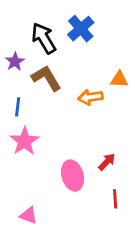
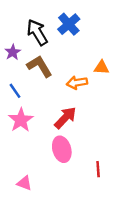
blue line: (18, 107) -> (15, 91), turned -42
red arrow: (107, 162) -> (65, 118), moved, size x1.5

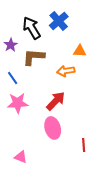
brown L-shape: (40, 66) -> (34, 57), turned -55
orange triangle: (102, 67) -> (80, 51), moved
pink star: (21, 120) -> (18, 103), turned 30

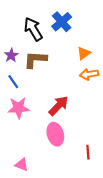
purple star: (11, 45) -> (11, 55), moved
orange triangle: (80, 51) -> (84, 53), turned -40
orange arrow: (66, 71) -> (89, 74), moved

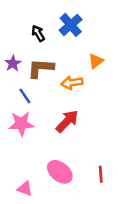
black arrow: (33, 29) -> (38, 33), size x0.6
orange arrow: (89, 74) -> (72, 83), moved
blue line: (13, 82) -> (25, 96), moved
pink ellipse: (55, 134) -> (60, 172), moved, turned -35

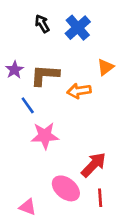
black arrow: (38, 33) -> (42, 24), moved
red arrow: (67, 121) -> (94, 165), moved
pink star: (21, 124) -> (45, 136), moved
red line: (101, 174) -> (100, 198), moved

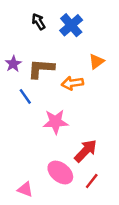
pink star: (45, 136) -> (55, 122), moved
red line: (100, 198) -> (92, 181), turned 42

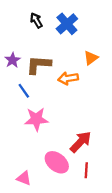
pink star: (55, 122) -> (36, 119), moved
red line: (92, 181) -> (86, 170), turned -35

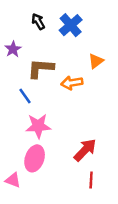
purple star: (12, 60) -> (13, 49), moved
pink ellipse: (57, 162) -> (35, 158), moved, turned 70
pink triangle: (24, 178) -> (13, 180), moved

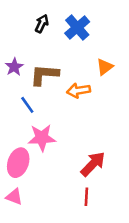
black arrow: (38, 22) -> (42, 24), turned 56
purple star: (13, 49) -> (14, 67), moved
pink ellipse: (35, 158) -> (18, 163), moved
red line: (91, 180) -> (86, 197), moved

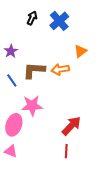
brown L-shape: (44, 75) -> (34, 70), moved
blue line: (27, 105) -> (12, 80), moved

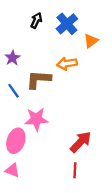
orange triangle: (80, 51) -> (91, 41), moved
orange arrow: (60, 69) -> (67, 64), moved

